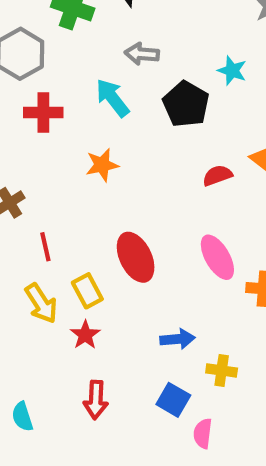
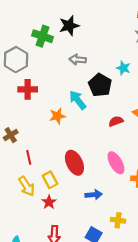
cyan arrow: (113, 98) -> (78, 100), moved
blue arrow: (178, 339) -> (94, 195), moved

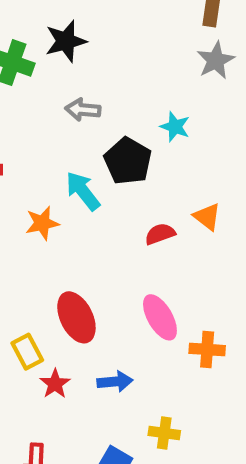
red star: (49, 202) -> (55, 384), moved

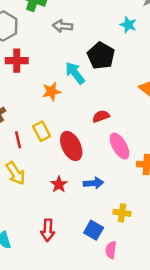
gray arrow: (83, 110) -> (63, 26), moved
cyan star: (175, 127) -> (128, 25), moved
red semicircle: (160, 234) -> (101, 116), moved
yellow rectangle: (27, 352) -> (42, 131), moved

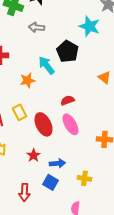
cyan star: (128, 25) -> (89, 26), size x1.5
pink ellipse: (120, 146) -> (70, 124), moved
blue arrow: (94, 183) -> (57, 163), moved
blue square: (94, 230) -> (50, 182), moved

